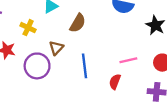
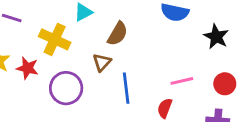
yellow cross: (28, 28) -> (55, 39), size x1.5
brown triangle: (56, 48) -> (102, 62), moved

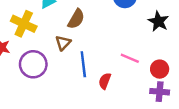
pink line: (182, 81) -> (130, 58), turned 36
red circle: (225, 84) -> (160, 69), moved
red semicircle: (165, 108) -> (105, 81), moved

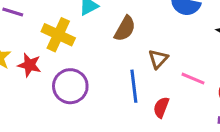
brown triangle: (63, 43) -> (158, 59), moved

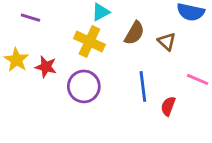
yellow cross: (58, 35) -> (89, 41), moved
brown triangle: (158, 59) -> (167, 41), moved, turned -30

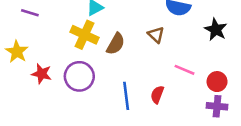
brown semicircle: (134, 33) -> (116, 44), moved
red star: (46, 67) -> (42, 74), moved
blue line: (143, 86) -> (126, 96), moved

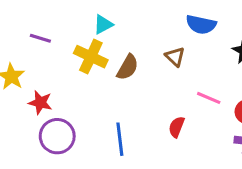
purple line: (30, 13) -> (40, 38), moved
purple circle: (79, 76) -> (57, 136), moved
blue line: (126, 96) -> (120, 139), moved

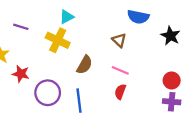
brown semicircle: (128, 67) -> (84, 65), moved
pink line: (209, 98) -> (120, 70), moved
purple circle: (57, 136) -> (48, 93), moved

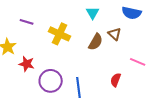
cyan triangle: (67, 17) -> (93, 13), moved, turned -32
brown semicircle: (84, 65) -> (96, 42), moved
pink line: (120, 70) -> (138, 62), moved

